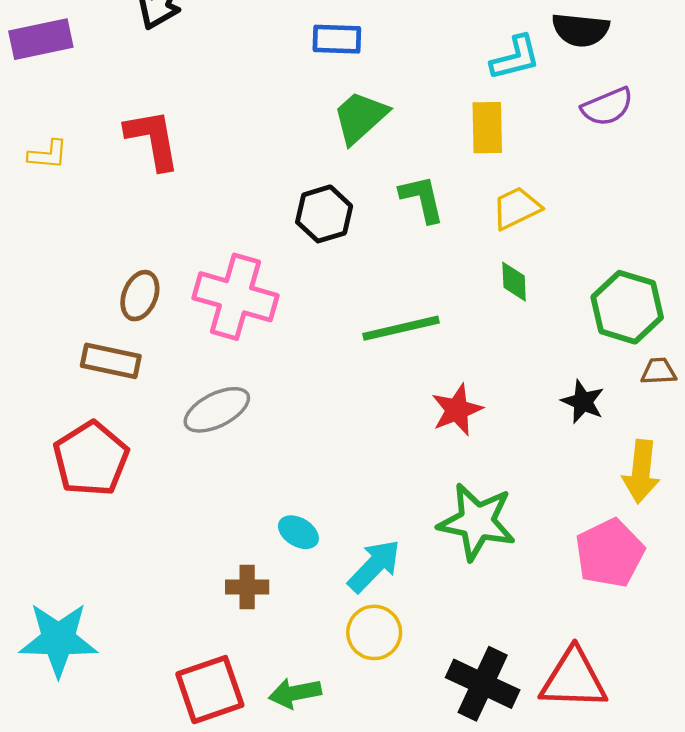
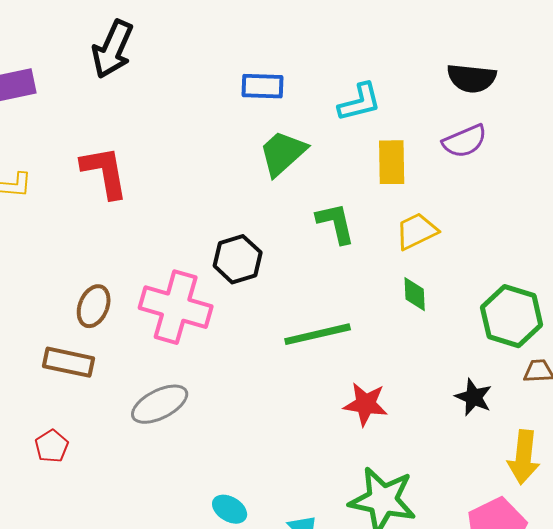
cyan L-shape: (515, 58) -> (360, 102), moved
purple semicircle: (607, 107) -> (465, 141), moved
black hexagon: (324, 214) -> (238, 259), moved
red star: (457, 410) -> (366, 404), turned 30
red pentagon: (91, 459) -> (52, 446), size x0.5

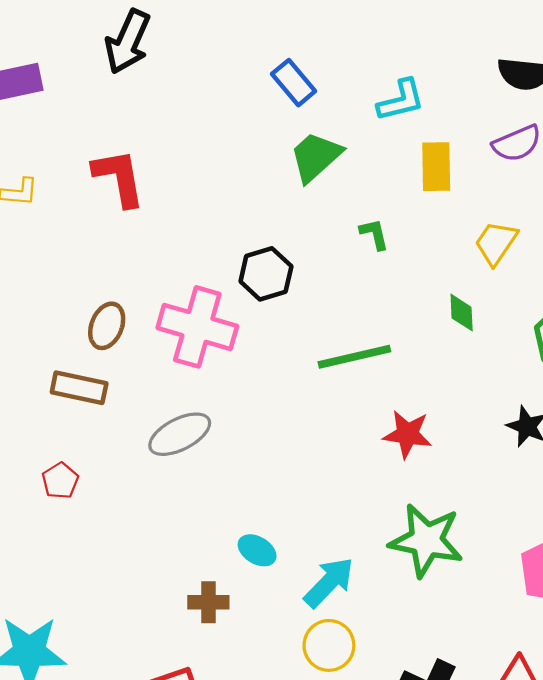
blue rectangle: (263, 86) -> (294, 83), turned 48
green L-shape: (336, 223) -> (374, 234), size x0.7
yellow trapezoid: (417, 231) -> (496, 243), moved, turned -30

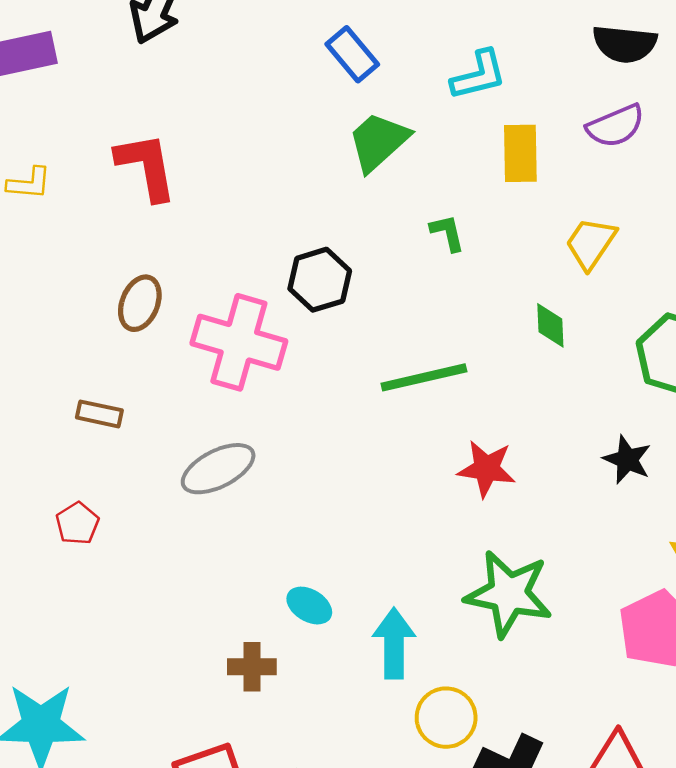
brown ellipse: (107, 326) -> (140, 303), moved
brown rectangle: (79, 388) -> (99, 414), size x0.7
cyan arrow: (329, 582) -> (394, 643), turned -44
yellow circle: (329, 645) -> (446, 718), moved

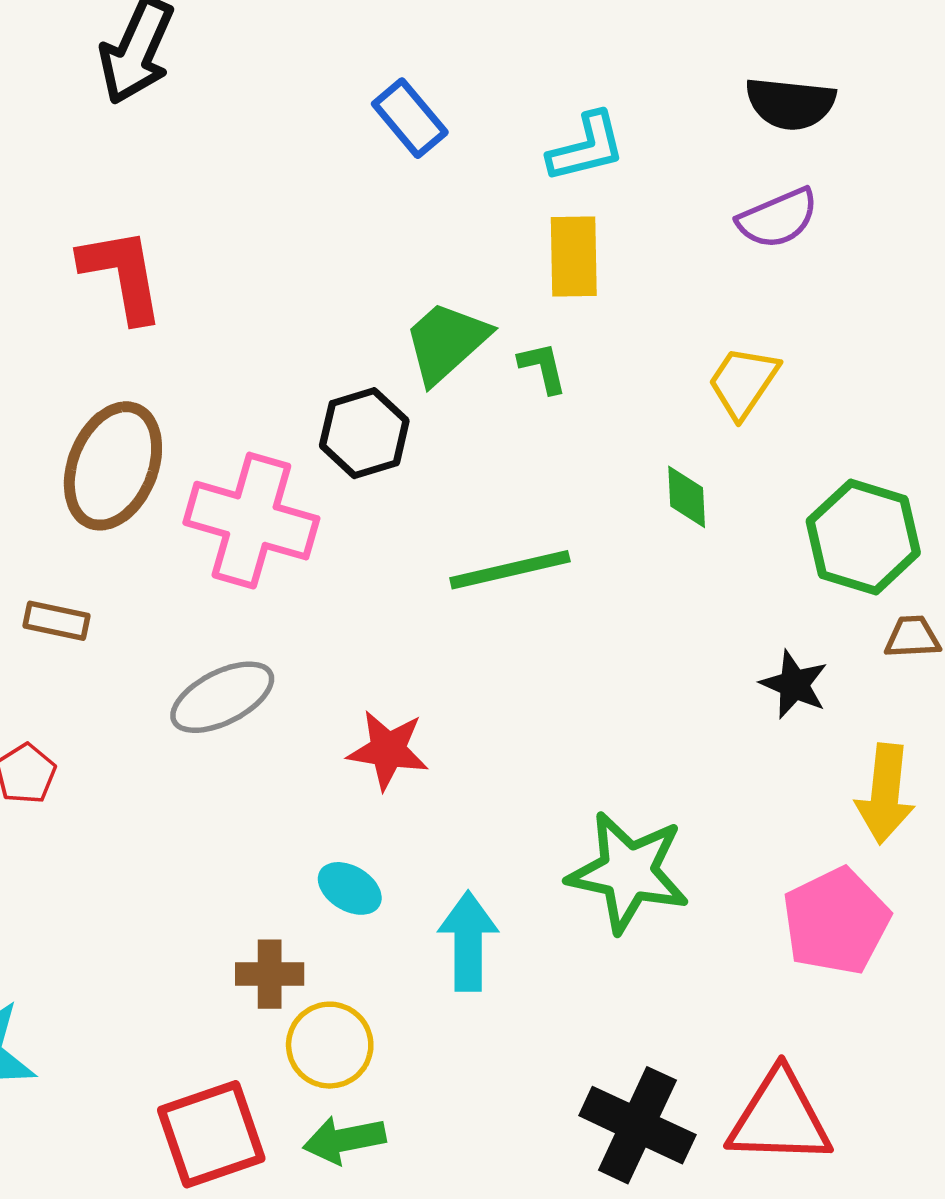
green trapezoid: (378, 142) -> (446, 342), moved
yellow rectangle: (520, 153) -> (574, 257), moved
brown ellipse: (140, 303) -> (113, 466), size x1.6
red star: (486, 469) -> (388, 750), moved
yellow circle: (446, 718) -> (330, 1045), moved

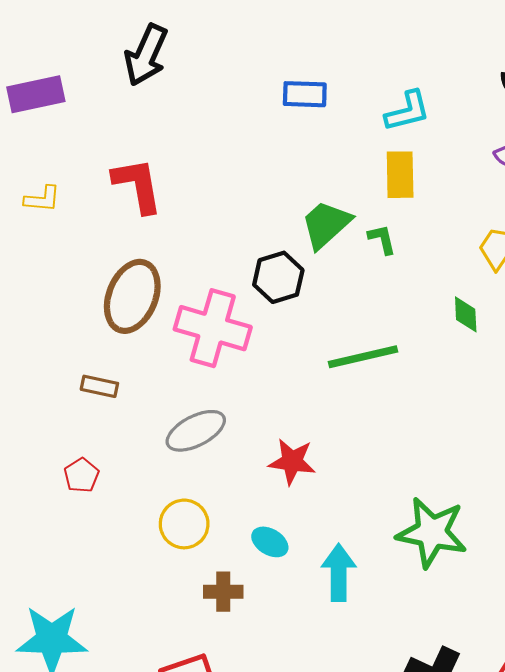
blue rectangle: (410, 118) -> (305, 94), turned -48
yellow circle: (330, 1045) -> (184, 524), moved

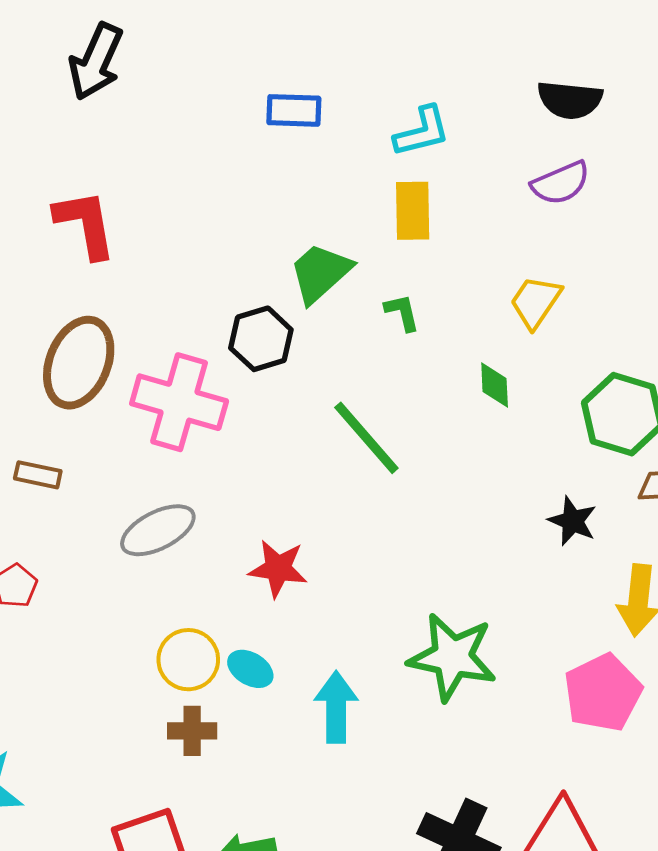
green L-shape: (382, 239) -> (402, 312), moved
green line: (363, 357) -> (366, 438), turned 62
yellow circle: (184, 524) -> (188, 660), moved

